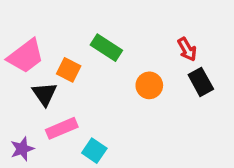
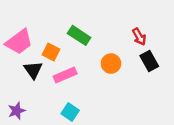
pink rectangle: (62, 128) -> (65, 75), moved

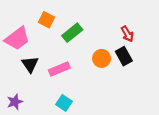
green rectangle: (79, 35) -> (72, 33), turned -72
orange square: (51, 52) -> (46, 20), moved
black rectangle: (149, 61) -> (124, 56), moved

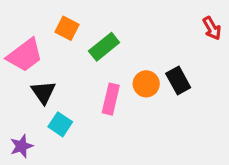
red arrow: (127, 34) -> (212, 28), moved
pink rectangle: (59, 69) -> (111, 99), moved, turned -54
cyan square: (64, 103) -> (60, 124), moved

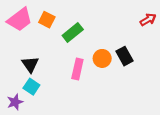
red arrow: (212, 28) -> (148, 20), turned -91
pink trapezoid: (25, 55) -> (20, 20), moved
cyan square: (60, 124) -> (31, 87), moved

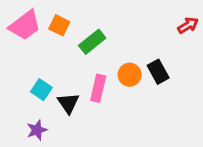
black triangle: (30, 64) -> (68, 103), moved
cyan square: (31, 87) -> (41, 90), moved
purple star: (15, 102) -> (37, 130), moved

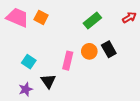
pink trapezoid: (25, 25) -> (17, 17), turned -120
green rectangle: (92, 42) -> (92, 21), moved
black triangle: (68, 103) -> (48, 81), moved

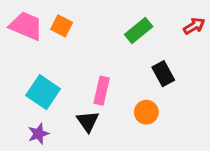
orange circle: (89, 51) -> (146, 112), moved
cyan square: (29, 62) -> (43, 92), size x1.5
black triangle: (48, 81) -> (88, 121), moved

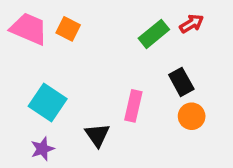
red arrow: (194, 26) -> (192, 24), moved
pink rectangle: (102, 91) -> (133, 106), moved
orange circle: (146, 112) -> (192, 116), moved

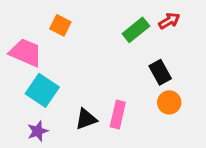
pink trapezoid: (29, 29) -> (26, 53), moved
pink rectangle: (133, 106) -> (118, 115), moved
black triangle: (97, 135) -> (86, 119), turned 45

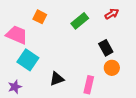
green rectangle: (136, 30) -> (80, 21), moved
pink rectangle: (118, 115) -> (89, 85), moved
purple star: (38, 131) -> (15, 87), moved

